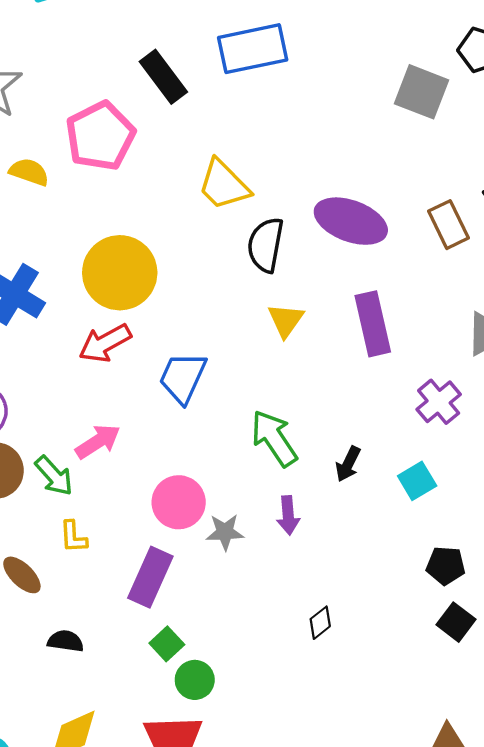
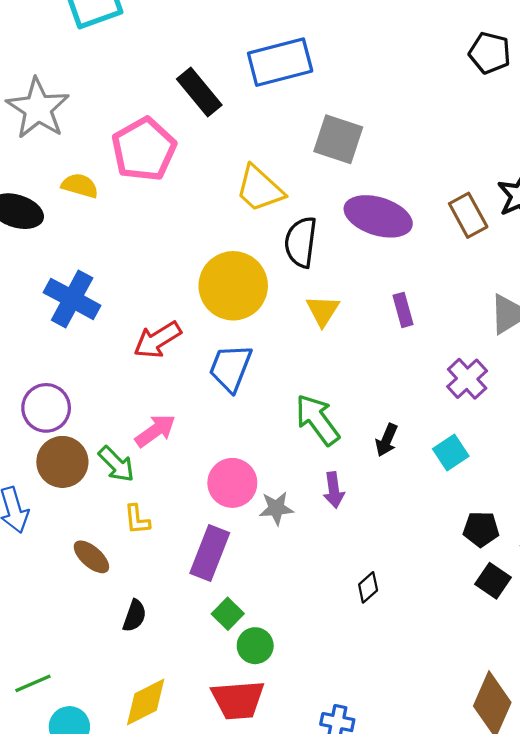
gray square: (422, 92) -> (338, 139), moved
yellow circle: (120, 273) -> (233, 286), moved
purple rectangle: (373, 324) -> (403, 310), size x0.6
black semicircle: (66, 641) -> (135, 616), turned 104

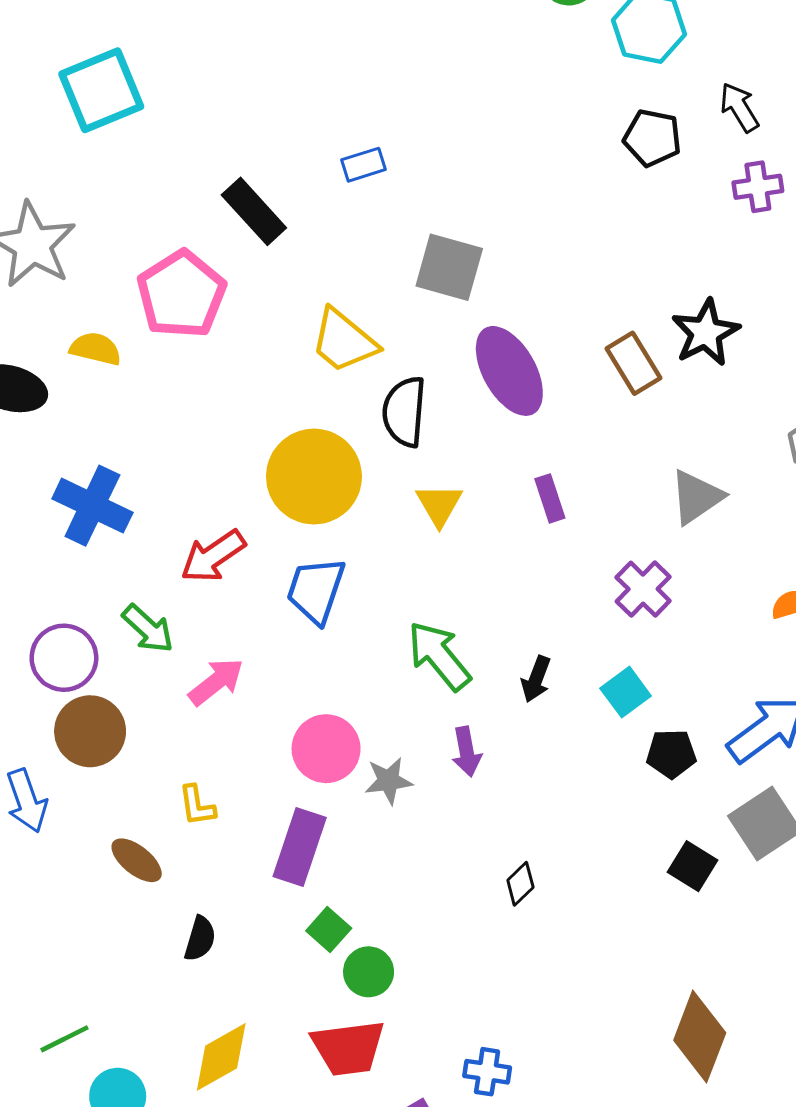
blue rectangle: (280, 62) -> (364, 165), size x0.5
purple ellipse: (378, 216) -> (509, 371), turned 46
green arrow: (116, 464) -> (148, 629), moved
black pentagon: (481, 529) -> (671, 754), moved

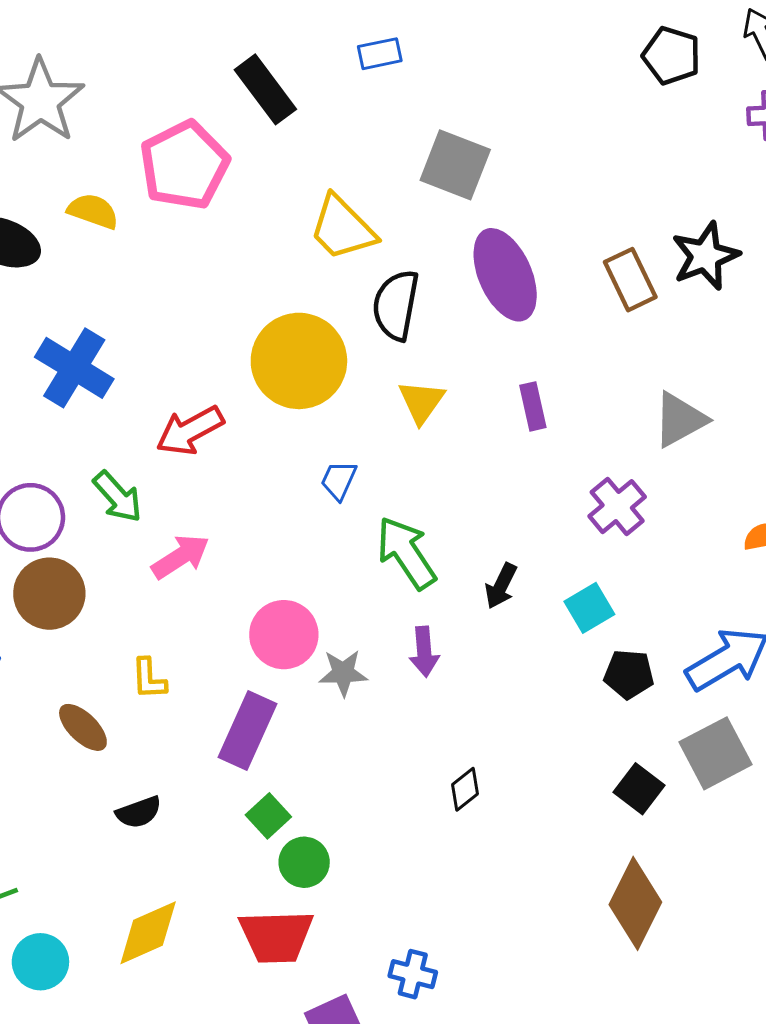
blue trapezoid: (316, 590) -> (339, 480), moved, size x0.6
black semicircle: (200, 939) -> (139, 812), turned 48
brown diamond: (700, 1037) -> (635, 903), moved

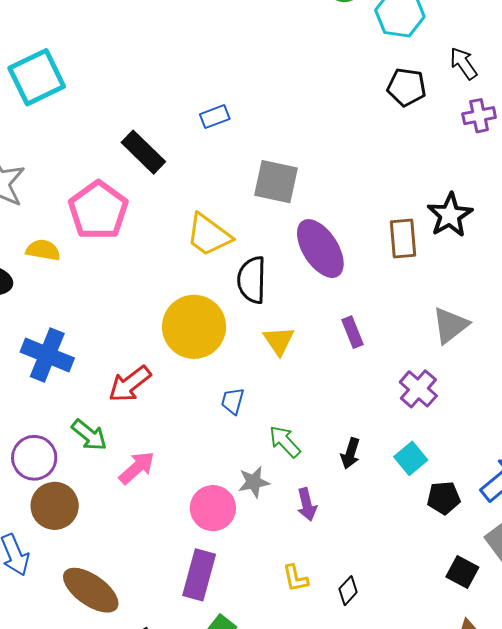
brown rectangle: (630, 280) -> (403, 238), turned 30
green arrow: (406, 553) -> (285, 442), size x0.7
gray star: (343, 673) -> (254, 482), moved
yellow L-shape: (149, 679) -> (295, 578), moved
brown ellipse: (83, 727) -> (91, 590), size x1.6

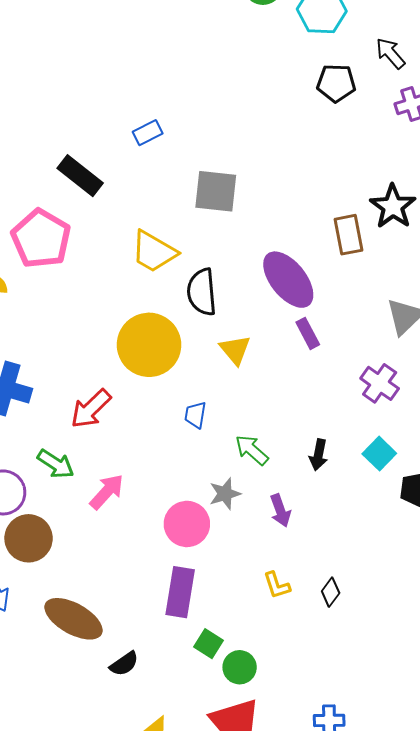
purple ellipse: (320, 249) -> (288, 280), moved

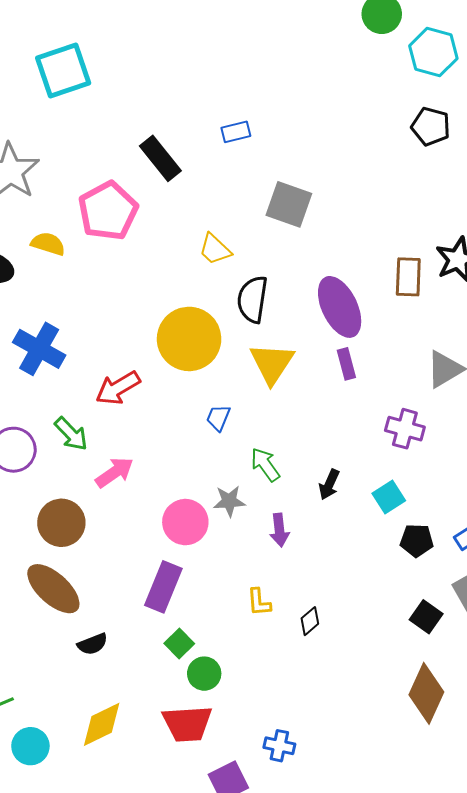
yellow trapezoid: (154, 252) -> (215, 249), size x0.7
yellow triangle: (235, 350) -> (272, 363), size x1.4
purple cross: (380, 383) -> (405, 429), turned -33
brown circle: (29, 538) -> (61, 523), moved

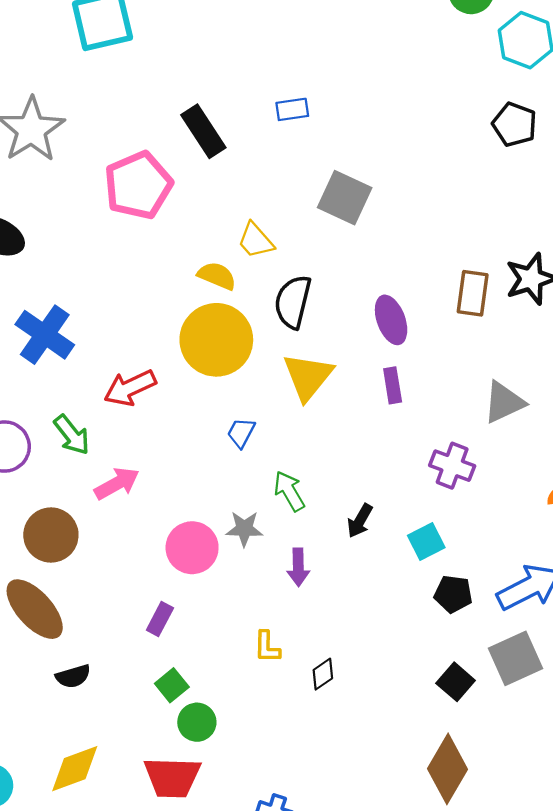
yellow semicircle: (48, 244) -> (217, 276), moved
purple ellipse: (340, 307) -> (391, 320), size x0.7
purple rectangle: (163, 587) -> (160, 619), size x0.6

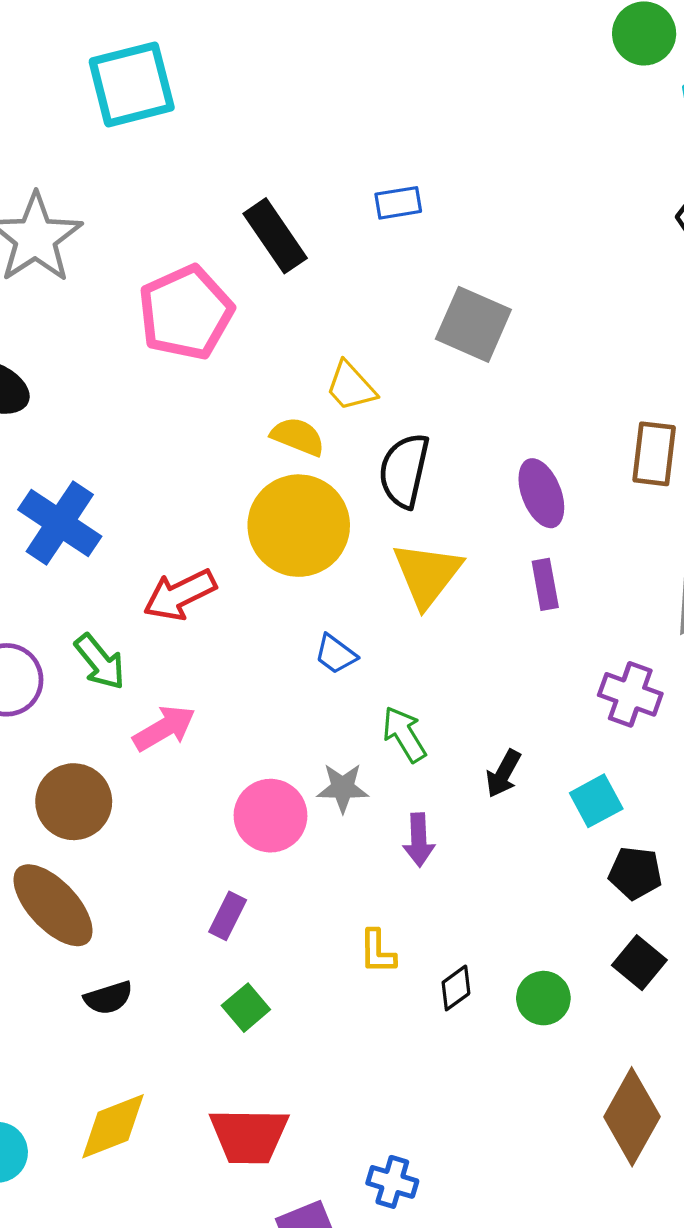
blue trapezoid: (241, 433) -> (336, 654), turned -80
black square: (456, 682) -> (639, 963), moved
green circle: (197, 722) -> (543, 998), moved

